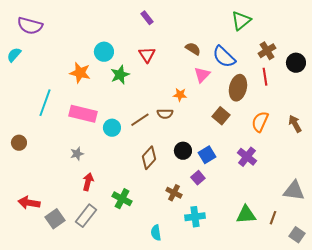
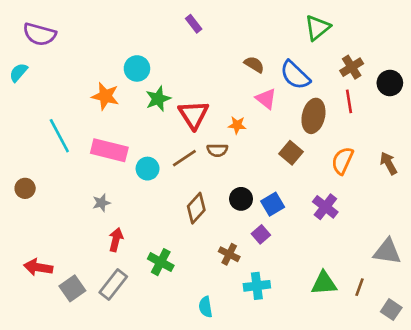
red triangle: (147, 55) -> (194, 115), moved, size x1.4
pink triangle: (202, 75) -> (266, 99), turned -36
cyan line: (45, 103) -> (59, 136), turned -48

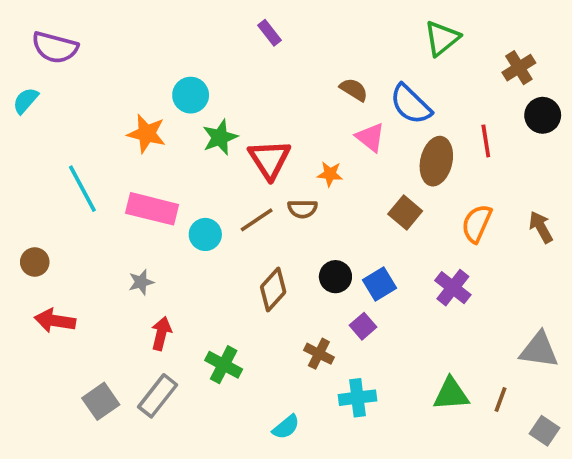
brown cross: (352, 67) -> (519, 68), moved
red arrow: (38, 267) -> (55, 321), moved
cyan semicircle: (205, 307) -> (286, 427), turned -120

